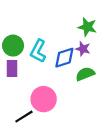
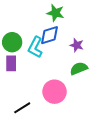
green star: (87, 27) -> (56, 13), moved
blue diamond: (64, 58) -> (49, 35), moved
pink circle: (44, 99) -> (55, 92), moved

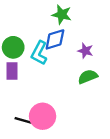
pink circle: (55, 92) -> (43, 116), moved
black line: (22, 108) -> (24, 121), turned 48

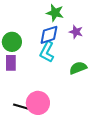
purple star: (85, 51) -> (76, 32), moved
cyan L-shape: (39, 53) -> (47, 52), moved

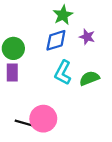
green star: (55, 13) -> (63, 15), turned 30
cyan L-shape: (47, 52) -> (63, 73), moved

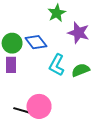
purple star: (87, 37) -> (78, 33), size x1.5
blue diamond: (56, 40) -> (36, 42), moved, turned 70

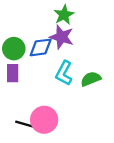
purple star: (78, 33) -> (62, 37), moved
blue diamond: (36, 42) -> (41, 47), turned -60

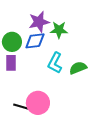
green star: (64, 15) -> (59, 30), moved, turned 30
purple star: (62, 37) -> (39, 22), moved, turned -30

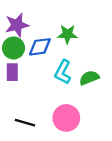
purple star: (39, 22) -> (17, 25), moved
pink circle: (38, 103) -> (66, 118), moved

